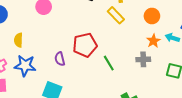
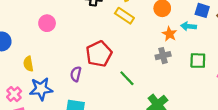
purple semicircle: (60, 59) -> (76, 74), turned 40
green line: (109, 63) -> (127, 78), moved

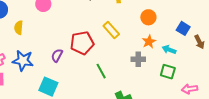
yellow rectangle: (124, 16) -> (111, 30), moved
cyan arrow: (188, 26) -> (169, 50), moved
yellow semicircle: (28, 64) -> (19, 28), moved

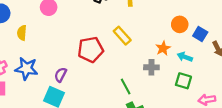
orange circle: (148, 17) -> (180, 24), moved
purple semicircle: (57, 55) -> (61, 75), moved
green line: (101, 71) -> (126, 87), moved

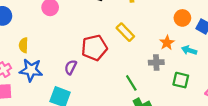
yellow semicircle: (22, 33) -> (24, 45), moved
purple semicircle: (61, 75) -> (71, 67), moved
green square: (183, 81) -> (181, 80), moved

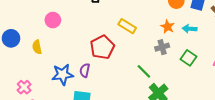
yellow semicircle: (24, 45) -> (37, 47), moved
blue star: (31, 70) -> (63, 75), moved
green square: (181, 80) -> (188, 58), turned 35

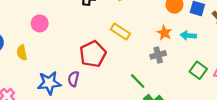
green square: (188, 58) -> (198, 70), moved

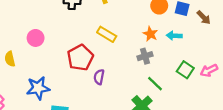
pink circle: (40, 23) -> (36, 38), moved
purple semicircle: (73, 79) -> (99, 77), moved
green line: (138, 81) -> (155, 84), moved

